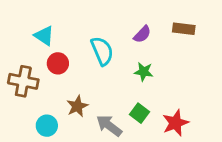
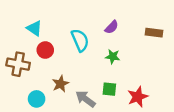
brown rectangle: (184, 29) -> (154, 33), moved
green square: (140, 113) -> (109, 89), turned -32

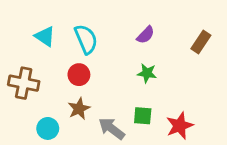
brown rectangle: (154, 33) -> (201, 42), turned -63
cyan semicircle: (80, 40) -> (86, 39), moved
red circle: (45, 50) -> (79, 75), moved

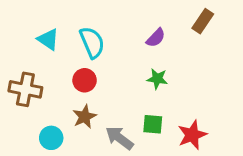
brown rectangle: (201, 42) -> (203, 21), moved

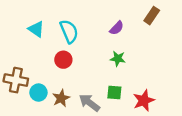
brown cross: (25, 89) -> (16, 80), moved
brown star: (85, 117) -> (61, 98), moved
cyan circle: (51, 138) -> (38, 93), moved

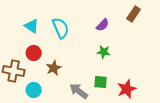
red circle: (63, 60) -> (34, 53), moved
cyan circle: (38, 93) -> (34, 90), moved
brown star: (61, 98) -> (54, 68), moved

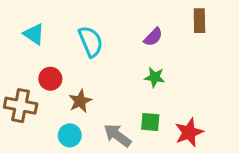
brown rectangle: (134, 14) -> (199, 21), turned -35
cyan triangle: (32, 26) -> (34, 34), moved
cyan circle: (34, 90) -> (70, 135), moved

